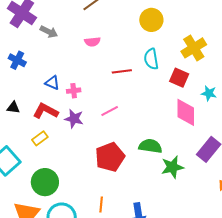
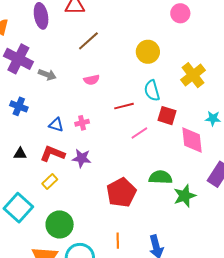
red square: (179, 78) -> (167, 116), moved
pink cross: (74, 91) -> (82, 123), moved
pink line: (110, 111) -> (139, 133), moved

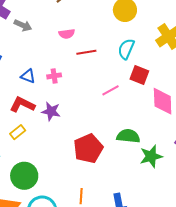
cyan semicircle: (152, 91) -> (126, 49), turned 35
red line: (124, 106) -> (86, 52), moved

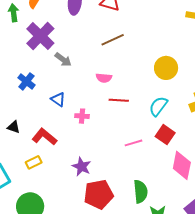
blue triangle: (28, 76) -> (58, 99), moved
purple star: (51, 111) -> (82, 167), moved
green semicircle: (128, 136) -> (140, 192), turned 65

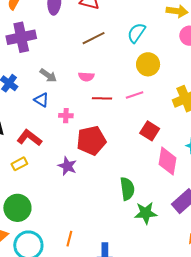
purple cross: (40, 36) -> (21, 37), turned 36
gray arrow: (63, 60) -> (48, 75), moved
cyan semicircle: (158, 106) -> (136, 33), moved
pink line: (134, 143) -> (135, 95), moved
red pentagon: (99, 194) -> (91, 141), moved

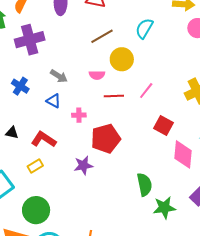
yellow circle: (148, 64) -> (122, 59), moved
pink line: (135, 95) -> (146, 91), turned -30
purple star: (67, 166) -> (83, 165), turned -30

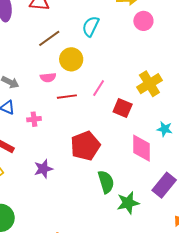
red square: (163, 125) -> (123, 108), moved
red pentagon: (106, 139) -> (85, 146), moved

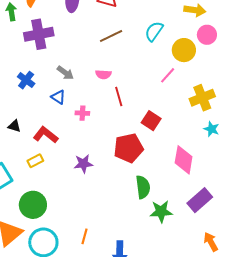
yellow circle: (71, 59) -> (184, 50), moved
pink line: (99, 88) -> (168, 75), moved
red line: (67, 97) -> (119, 96), turned 72
red square: (123, 108) -> (151, 121), moved
cyan star: (165, 129) -> (211, 129), moved

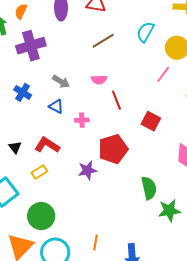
black triangle: (14, 126) -> (15, 147), moved, turned 40
red pentagon: (129, 148) -> (113, 149), moved

